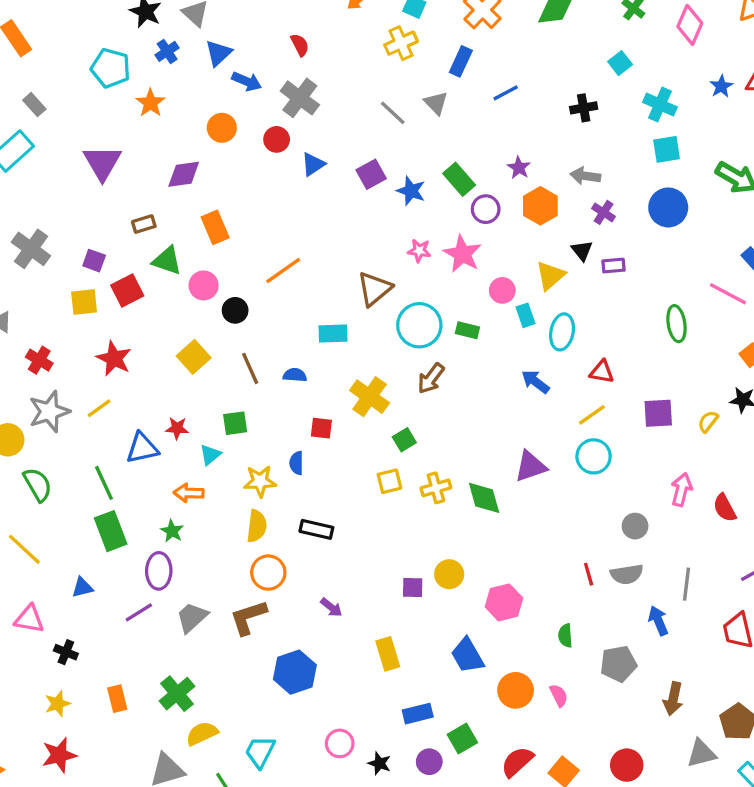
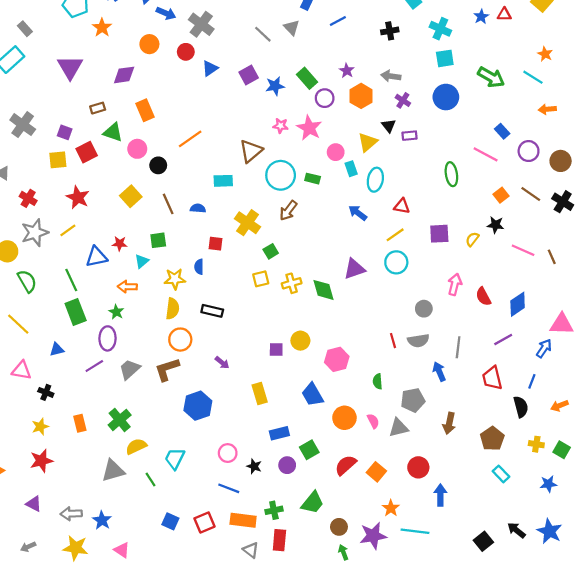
blue star: (411, 191) -> (275, 86), turned -30
gray triangle: (701, 753) -> (398, 428), moved

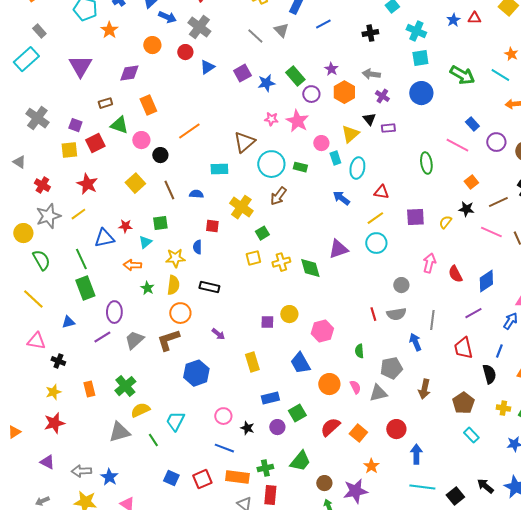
brown line: (531, 194) -> (498, 202), moved, turned -60
green star: (116, 312) -> (147, 288), moved
cyan line: (415, 531) -> (422, 487), moved

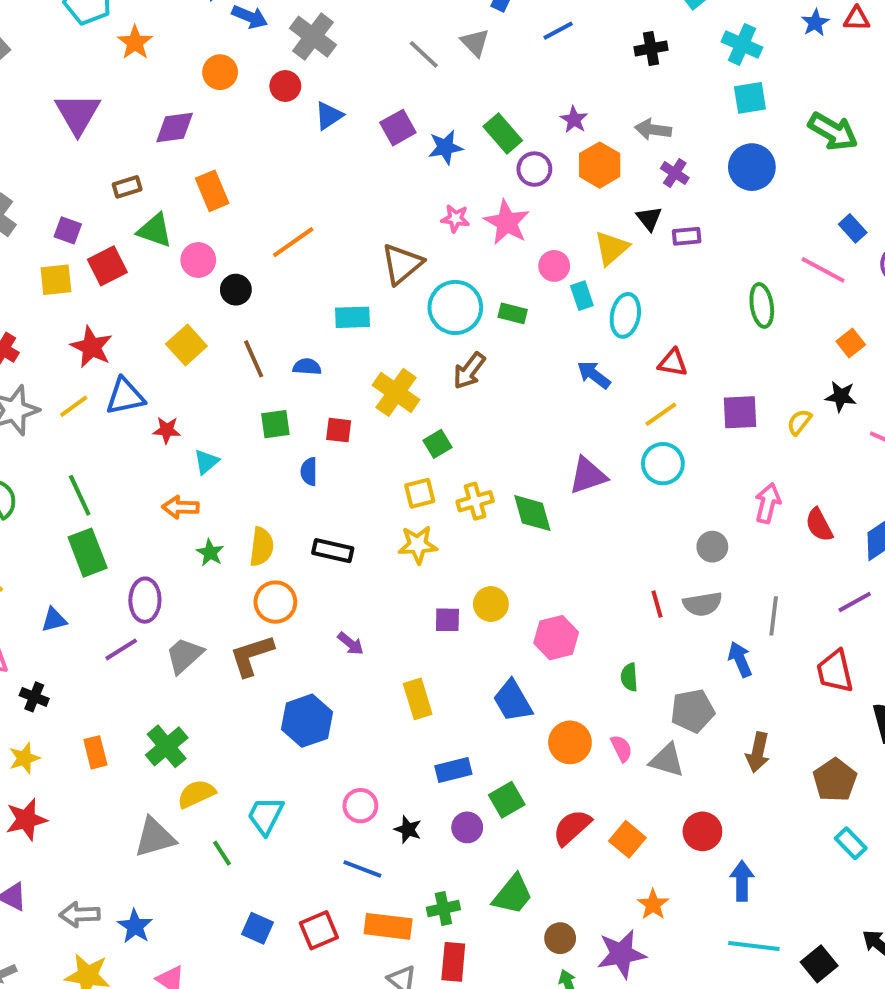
green square: (160, 223) -> (275, 424), moved
blue triangle: (104, 238) -> (125, 396), moved
yellow star: (175, 258) -> (418, 545), moved
gray triangle: (378, 393) -> (667, 760), turned 30

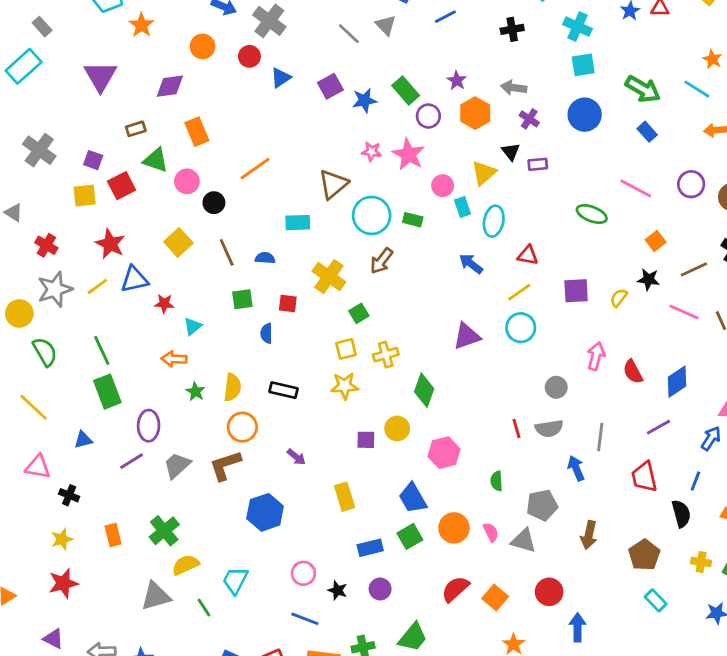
blue rectangle: (853, 228) -> (647, 132), moved
green ellipse: (762, 305) -> (592, 214), turned -60
green diamond: (532, 513) -> (424, 390), moved, turned 36
green square: (507, 800) -> (410, 536), moved

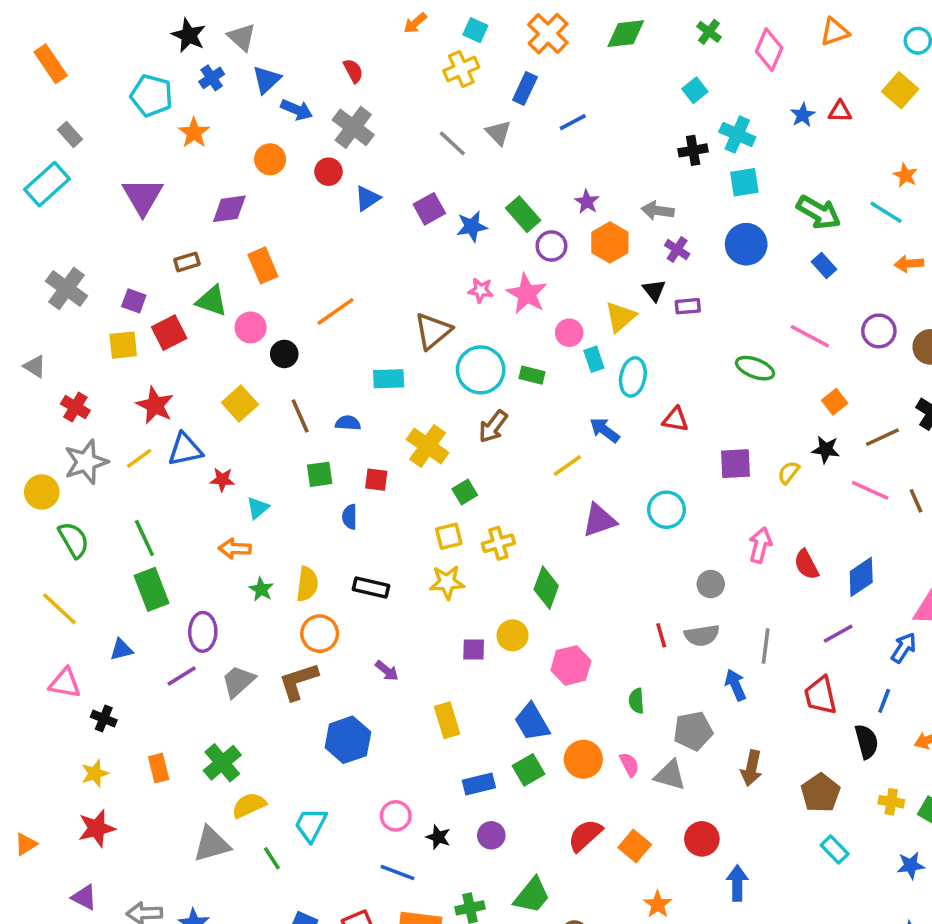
black cross: (512, 29) -> (693, 150), moved
yellow line: (519, 292) -> (567, 465), moved

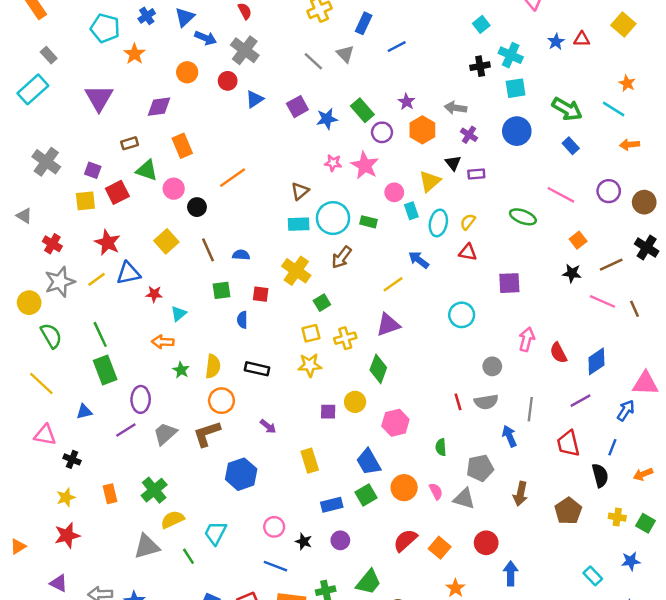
brown triangle: (433, 331) -> (300, 191), size x0.7
cyan rectangle: (389, 379) -> (299, 224), moved
yellow semicircle: (789, 473) -> (468, 222), moved
purple triangle: (599, 520) -> (388, 325), moved
cyan rectangle: (835, 849) -> (593, 576), moved

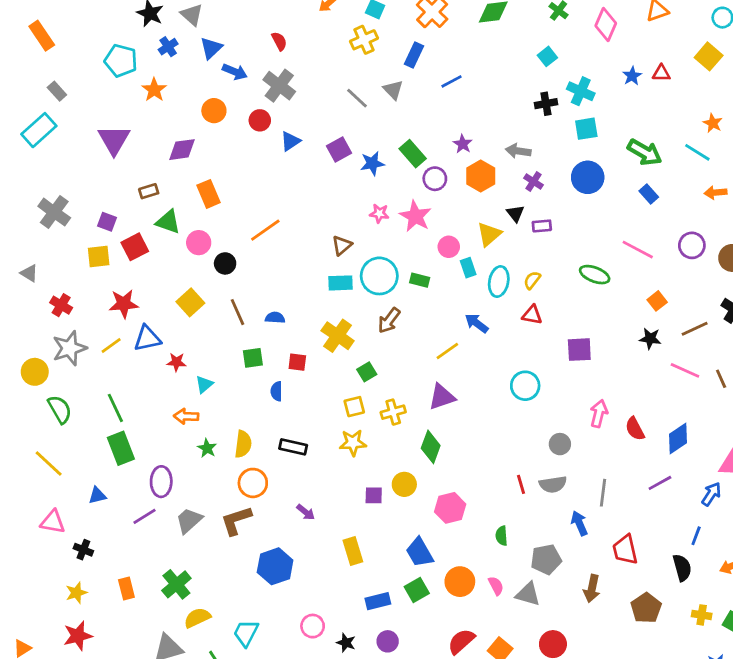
red star: (108, 243) -> (124, 304), turned -30
red trapezoid: (568, 444) -> (625, 550), moved

